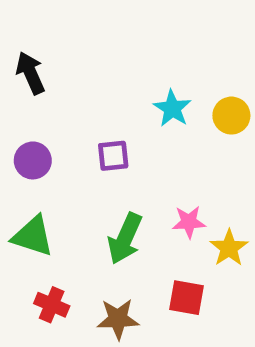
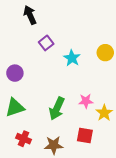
black arrow: (30, 73) -> (30, 15), moved
cyan star: (172, 108) -> (72, 58), moved
purple square: (113, 156) -> (46, 43), moved, turned -32
green triangle: (33, 236) -> (15, 107), turned -36

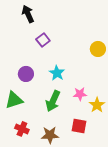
cyan star: (72, 58) -> (57, 73), moved
purple circle: (15, 73) -> (26, 74), moved

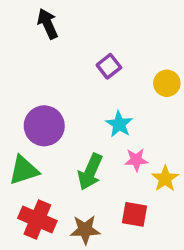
purple square: (43, 40) -> (109, 66), moved
cyan star: (57, 73) -> (119, 124), moved
purple circle: (26, 74) -> (44, 126), size x1.5
red cross: (22, 129) -> (37, 219), size x1.5

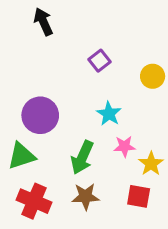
red square: (134, 214) -> (139, 196), moved
brown star: (85, 230) -> (85, 196), moved

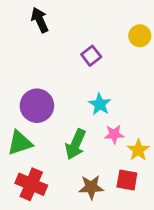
yellow circle: (153, 76) -> (140, 36), moved
brown star: (85, 196) -> (91, 187), moved

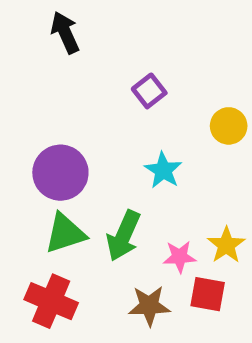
yellow circle: (140, 36) -> (229, 126), moved
pink star: (114, 134) -> (180, 257), moved
green triangle: (20, 143) -> (65, 233), moved

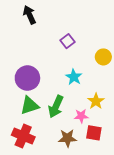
yellow star: (226, 245) -> (96, 101), moved

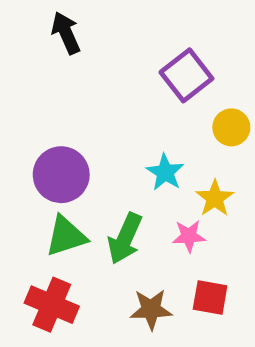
purple square: (67, 41) -> (186, 75), moved, size x1.5
yellow star: (96, 101) -> (215, 198), moved
pink star: (81, 116) -> (189, 236), moved

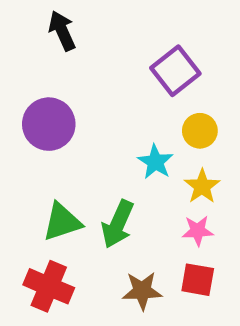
yellow circle: (231, 127) -> (200, 131), moved
purple circle: (61, 175) -> (49, 124), moved
pink star: (189, 236) -> (198, 231), moved

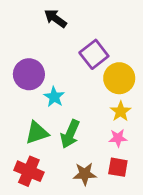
black arrow: (62, 31) -> (55, 18), moved, turned -30
purple square: (175, 71) -> (94, 54), moved
yellow circle: (200, 131) -> (119, 78), size x1.5
cyan star: (155, 162) -> (54, 97), moved

